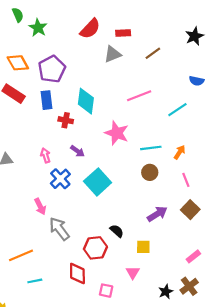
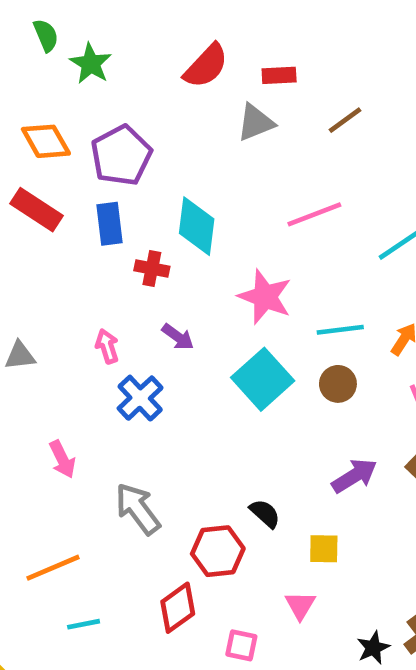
cyan square: (98, 182) -> (263, 379), moved
pink arrow: (40, 206) -> (62, 459), moved
red diamond: (77, 273) -> (178, 608), turned 55

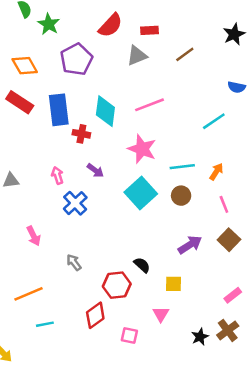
purple pentagon: (121, 155) -> (76, 59), moved
pink line: (314, 214) -> (150, 105), moved
blue rectangle: (109, 224) -> (59, 110), size x1.4
gray arrow: (138, 509) -> (74, 262), size x0.6

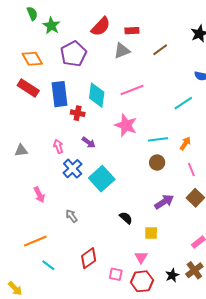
cyan square: (141, 193) -> (102, 179), moved
red hexagon: (117, 285) -> (142, 281), moved
cyan line: (45, 324) -> (48, 265), turned 48

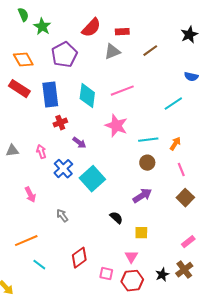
red cross: (78, 113) -> (60, 123), moved, turned -32
pink arrow: (58, 146) -> (41, 152), moved
purple arrow: (164, 202) -> (142, 196), moved

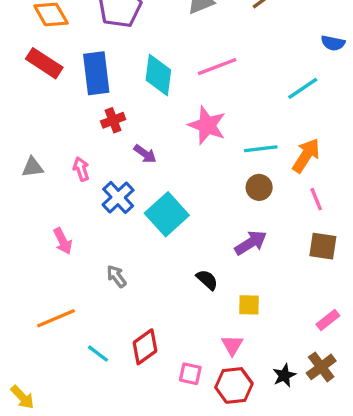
orange arrow: (175, 144) -> (306, 155), size x1.5
brown square: (185, 198) -> (323, 246), turned -36
cyan line: (39, 265) -> (98, 354), moved

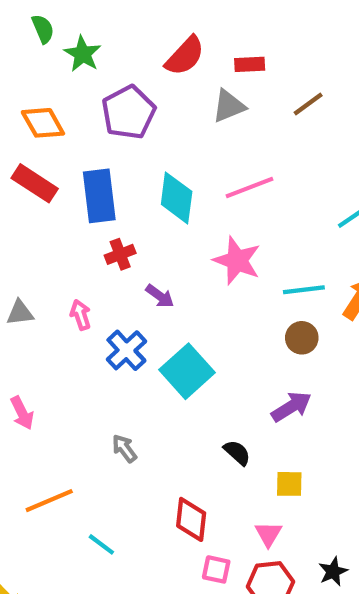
pink arrow: (63, 241) -> (22, 413), moved
red diamond: (145, 347) -> (191, 519), moved, turned -48

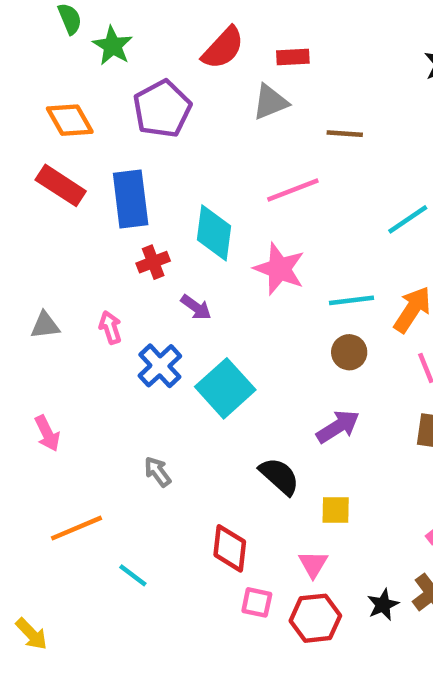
brown line: (308, 104) -> (345, 134), moved, turned 40
cyan diamond: (177, 198) -> (214, 233), moved
black semicircle: (237, 453) -> (279, 476), size x1.4

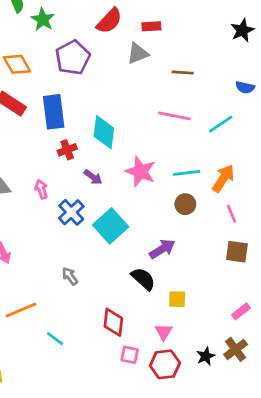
pink line: (293, 190) -> (174, 116), moved, turned 32
pink star: (279, 269) -> (141, 172), moved
purple arrow: (338, 427) -> (162, 249), moved

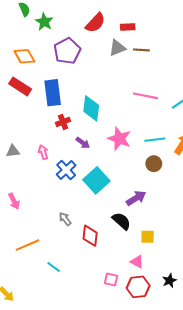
brown line: (183, 72) -> (141, 50), moved
red diamond: (113, 322) -> (90, 236), moved
pink triangle: (164, 332) -> (137, 262), turned -32

